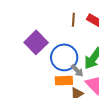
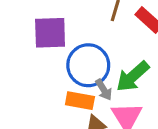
purple square: (36, 42) -> (50, 33), turned 30

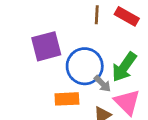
orange rectangle: (80, 101) -> (67, 99), moved

